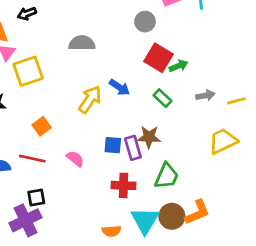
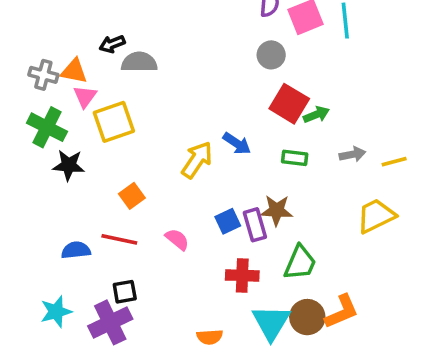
gray semicircle: (82, 43) -> (139, 62), moved
green rectangle: (162, 98) -> (295, 158), turned -36
blue square: (113, 145) -> (228, 221), turned -30
orange semicircle: (111, 231) -> (210, 337), moved

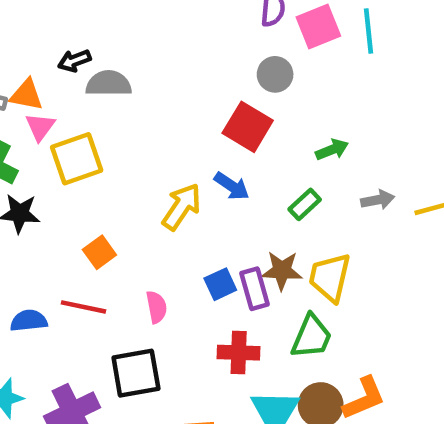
red square: (289, 104) -> (248, 127), moved
green rectangle: (295, 158) -> (305, 204), turned -50
yellow trapezoid: (376, 216) -> (330, 277), moved, turned -51
pink semicircle: (177, 239) -> (156, 307), turned 40
black square: (125, 292) -> (136, 373), moved, size x1.6

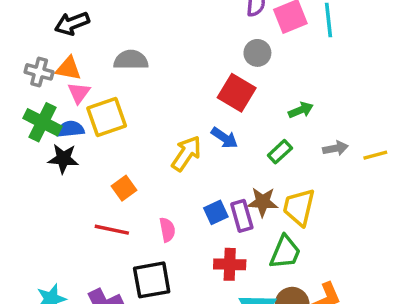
black arrow: (74, 61) -> (72, 23), moved, size x1.4
blue semicircle: (29, 321) -> (70, 129), moved

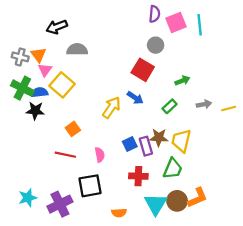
black arrow: (72, 23) -> (57, 27), moved
orange triangle: (68, 69) -> (38, 55), turned 42
yellow square: (107, 117) -> (62, 85), turned -30

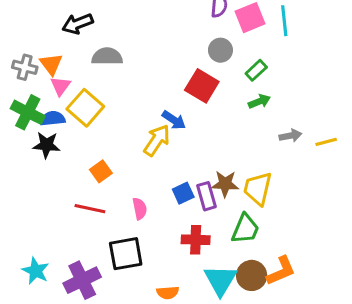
blue arrow: (135, 98) -> (174, 120), moved
green rectangle: (170, 106) -> (256, 70), moved
cyan star: (28, 198) -> (36, 271), turned -30

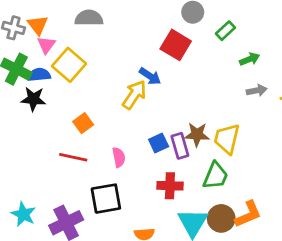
green arrow: (259, 101) -> (250, 59), moved

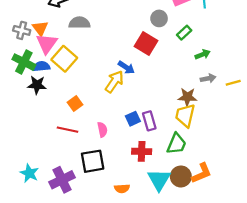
pink triangle: (46, 45) -> (47, 44), size x1.5
brown star: (197, 135) -> (187, 97), moved

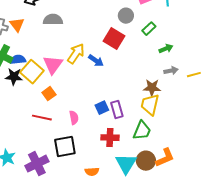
pink triangle: (47, 44) -> (53, 65), moved
yellow square: (64, 59) -> (32, 72), moved
yellow arrow: (114, 82) -> (76, 54), moved

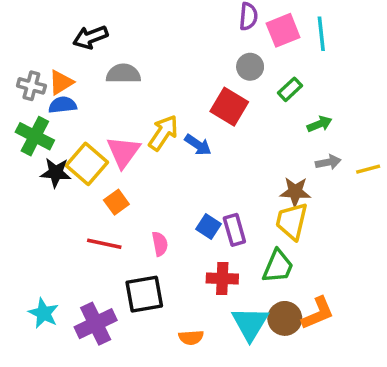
orange triangle: (17, 25) -> (61, 82), turned 35
blue semicircle: (18, 60) -> (63, 105), moved
blue square: (102, 108) -> (208, 226), turned -32

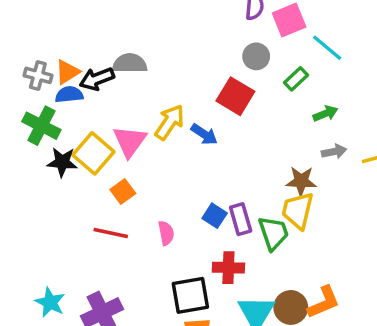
cyan line: (321, 34) -> (327, 48), moved, turned -44
black arrow: (90, 37) -> (97, 79), moved
green trapezoid: (278, 266) -> (273, 233), moved, turned -42
black square: (144, 294) -> (190, 295), moved

